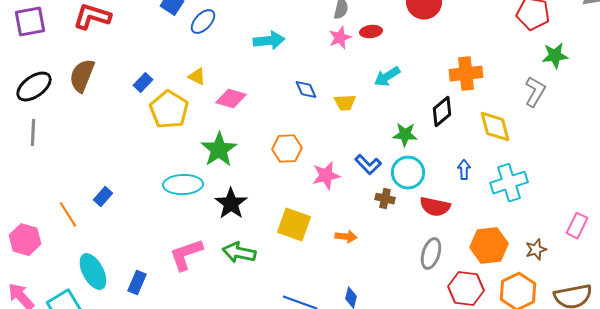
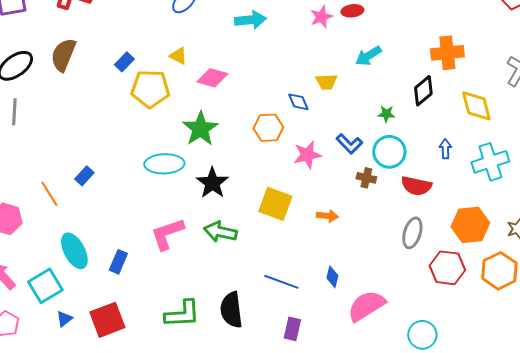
blue diamond: (306, 90) -> (298, 102), moved
yellow pentagon: (169, 110) -> (150, 89), turned -30
green star: (405, 135) -> (386, 114), size x0.7

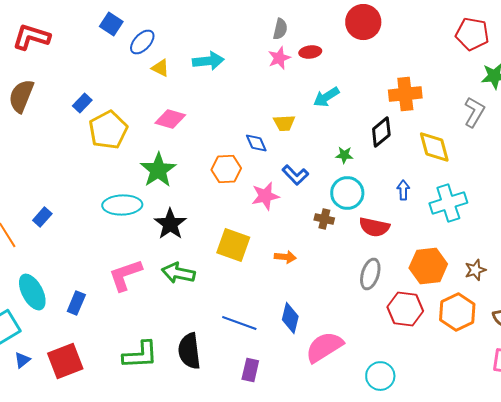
yellow triangle: (178, 56) -> (160, 68), moved
yellow pentagon: (150, 89) -> (108, 130), turned -30
blue L-shape: (349, 144) -> (295, 175), moved
blue diamond: (332, 277) -> (290, 318), size x1.4

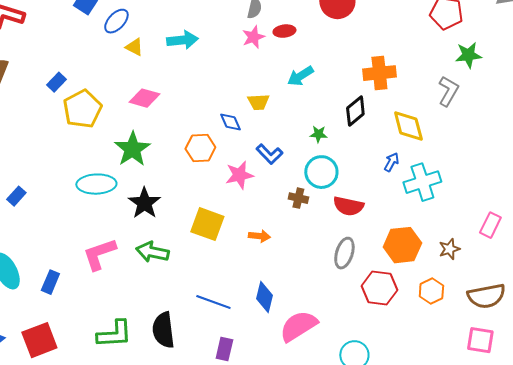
blue arrow: (403, 190) -> (391, 162), moved, turned 30
orange hexagon: (457, 312) -> (431, 291), size x0.7

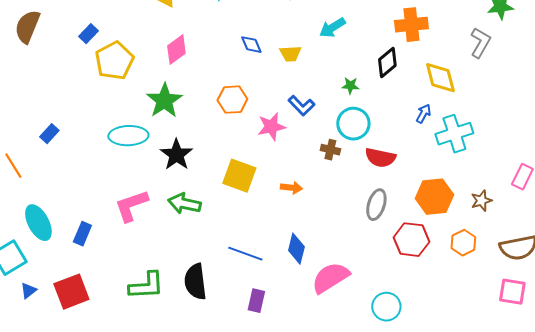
pink diamond: (144, 98) -> (176, 50), turned -52
blue diamond: (230, 122) -> (251, 45), moved
blue rectangle: (16, 196) -> (49, 134), moved

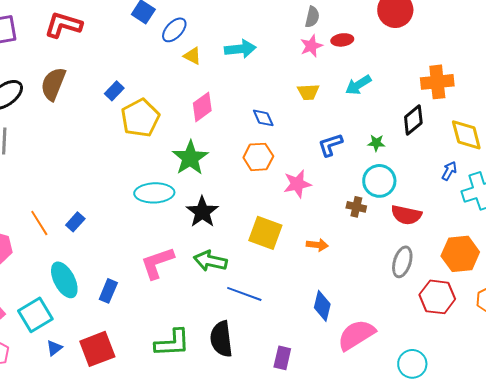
blue diamond: (251, 45) -> (263, 118), moved
yellow trapezoid: (290, 54) -> (308, 92), moved
blue L-shape: (301, 106) -> (330, 145), moved, turned 116
blue rectangle: (49, 134) -> (75, 222), moved
blue line: (245, 254) -> (244, 294), moved

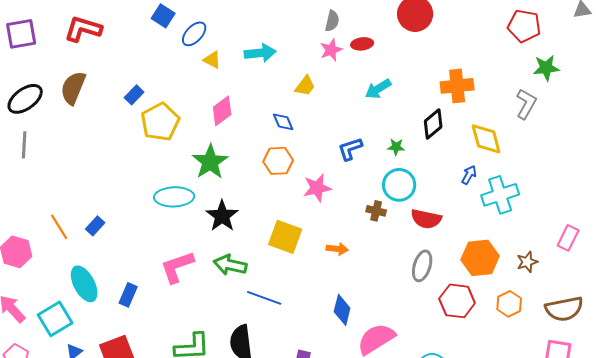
yellow trapezoid: (308, 92) -> (305, 86), moved, turned -50

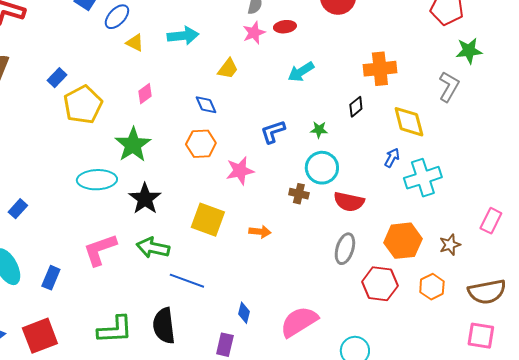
pink diamond: (222, 111) -> (145, 94), size x0.7
black diamond: (433, 124) -> (356, 107), size x0.7
blue diamond: (342, 310) -> (244, 313), moved, size x0.7

